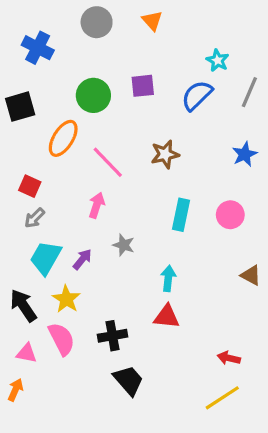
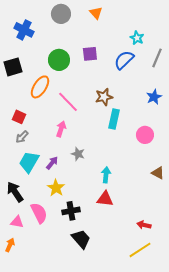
cyan rectangle: (181, 215) -> (114, 119), moved
yellow star: (66, 299) -> (56, 188), moved

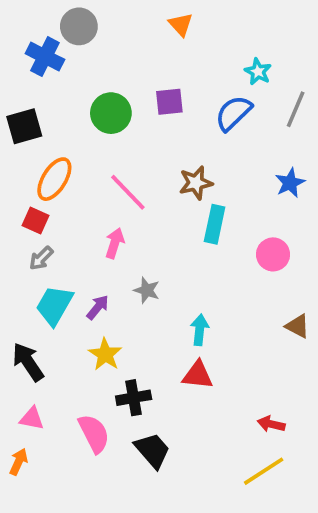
gray circle: (61, 14) -> (79, 26), moved
orange ellipse: (40, 87) -> (54, 179), moved
pink semicircle: (39, 213) -> (94, 434), moved

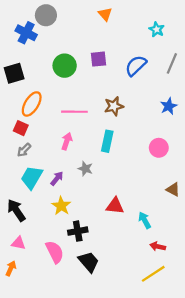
cyan star: (258, 72) -> (157, 29), moved
pink line: (128, 192) -> (74, 112), turned -45
cyan rectangle: (215, 224) -> (107, 141), moved
cyan arrow: (200, 330) -> (145, 220), moved, turned -35
red triangle: (198, 375) -> (115, 206), moved

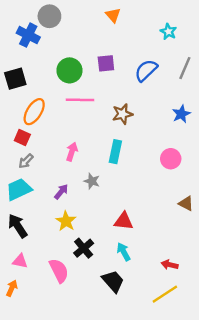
pink line: (74, 112) -> (80, 100), moved
cyan trapezoid: (32, 177) -> (19, 189), moved, turned 35
cyan arrow: (145, 220) -> (124, 252), moved
black cross: (78, 231) -> (84, 248), turned -30
black trapezoid: (89, 262) -> (113, 281), moved

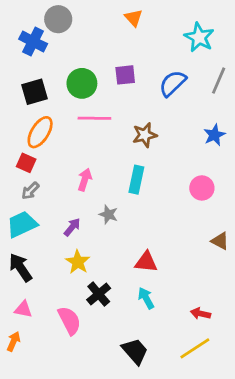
cyan star: (168, 32) -> (199, 37), size x1.5
black square: (15, 79) -> (34, 92), moved
black trapezoid: (113, 281) -> (135, 351), moved

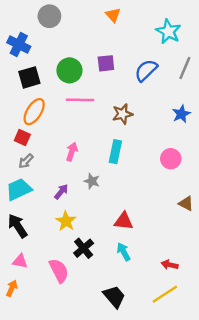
blue cross: (33, 41) -> (19, 44), moved

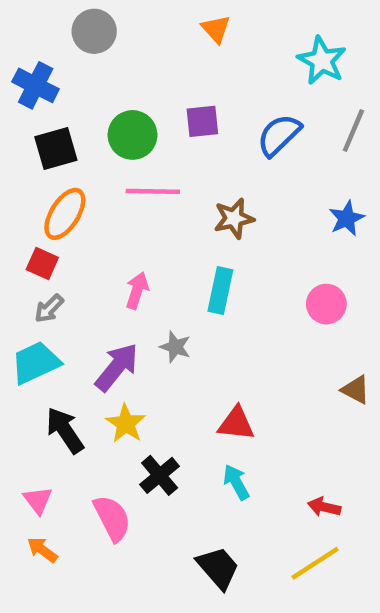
purple arrow: (61, 192) -> (117, 367), size x1.6
black arrow: (18, 226) -> (65, 430), moved
pink triangle: (20, 261) -> (38, 500), turned 42
orange arrow: (12, 288) -> (42, 550), moved, turned -77

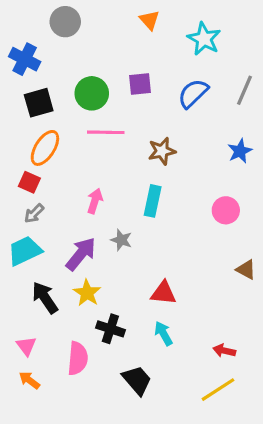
cyan star: (322, 61) -> (204, 39), moved
black cross: (160, 475) -> (110, 329), turned -32
pink semicircle: (112, 518) -> (78, 358), turned 32
black trapezoid: (218, 568) -> (137, 380), moved

